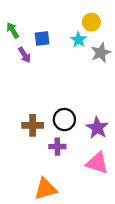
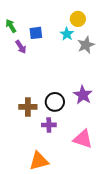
purple star: (97, 128) -> (83, 95), moved

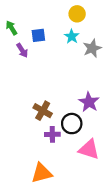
yellow circle: (78, 19) -> (77, 14), moved
black circle: (55, 102) -> (72, 124), moved
brown cross: (28, 107) -> (43, 111), moved, turned 30

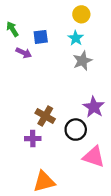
gray star: (92, 48) -> (82, 61), moved
purple arrow: (22, 50) -> (24, 53), turned -32
purple cross: (52, 134) -> (33, 139), moved

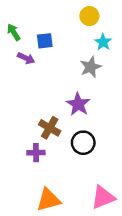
cyan star: (76, 38) -> (103, 42), moved
purple star: (94, 107) -> (78, 104), moved
pink triangle: (94, 157) -> (103, 197), moved, turned -40

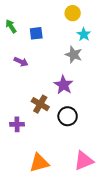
purple arrow: (26, 58) -> (21, 62), moved
gray star: (91, 67) -> (74, 55), turned -30
purple cross: (36, 153) -> (17, 124), moved

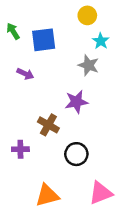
blue square: (36, 33) -> (44, 40), size x1.5
purple star: (64, 85) -> (76, 102), turned 30
black circle: (68, 116) -> (76, 154), moved

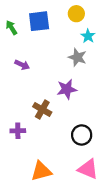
blue square: (44, 40) -> (39, 21), moved
black circle: (76, 154) -> (82, 135), moved
pink triangle: (101, 193) -> (88, 169), turned 45

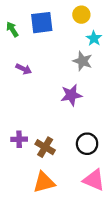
brown cross: (42, 109) -> (45, 147), moved

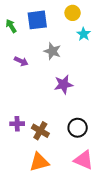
gray star: (83, 61) -> (52, 51), moved

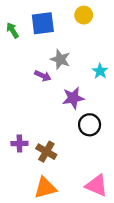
cyan star: (84, 34) -> (100, 71), moved
purple arrow: (21, 61) -> (43, 76), moved
black circle: (78, 128) -> (90, 125), moved

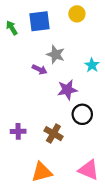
brown cross: (46, 152) -> (53, 134), moved

